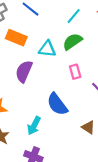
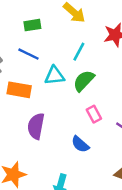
cyan triangle: (47, 49) -> (55, 76), moved
blue semicircle: (57, 104) -> (80, 144), moved, size x0.7

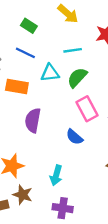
green rectangle: (32, 25) -> (29, 26), turned 42
cyan line: (79, 52) -> (73, 50), turned 54
pink rectangle: (94, 114) -> (87, 109), size x1.5

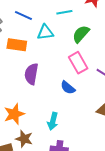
green semicircle: (77, 78) -> (81, 34), moved

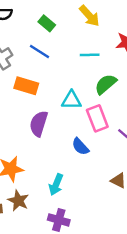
cyan triangle: (45, 32) -> (72, 100), moved

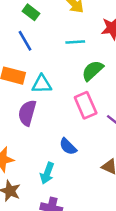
blue line: (40, 51) -> (25, 41), turned 30
cyan triangle: (72, 100) -> (42, 84), moved
blue semicircle: (80, 147) -> (68, 146), moved

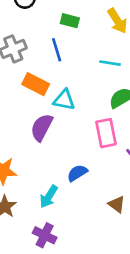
green rectangle: (31, 12) -> (70, 21), turned -35
blue semicircle: (68, 146) -> (77, 173), turned 90

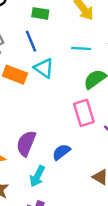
cyan triangle: (64, 100) -> (44, 68), moved, turned 30
purple semicircle: (42, 127) -> (26, 143), moved

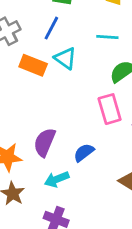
blue line: (31, 41) -> (51, 28), turned 50
cyan arrow: (37, 176) -> (57, 179), turned 40

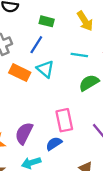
pink rectangle: (110, 109) -> (64, 120), moved

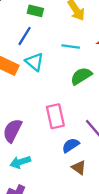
blue semicircle: (54, 144) -> (71, 145), moved

